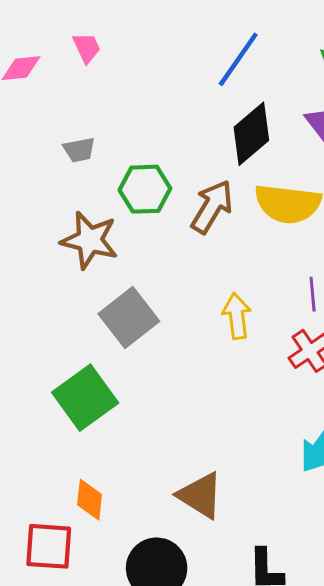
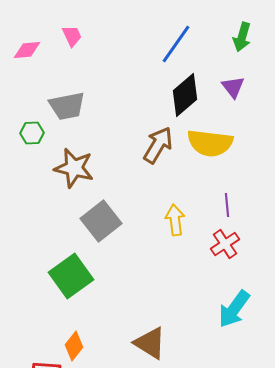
gray trapezoid: (79, 150) -> (67, 106), size x1.6
green hexagon: (145, 189) -> (32, 133), moved, size x0.7
orange diamond: (90, 500) -> (74, 346), turned 32

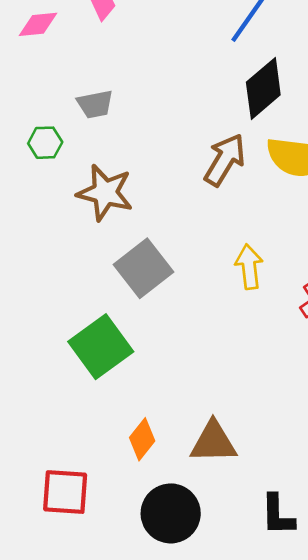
gray trapezoid: (67, 106) -> (95, 104), size x0.7
brown triangle: (150, 343) -> (213, 442), turned -33
orange diamond: (74, 346) -> (142, 439), moved

